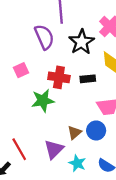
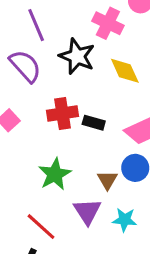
black rectangle: (88, 79) -> (94, 123), moved, turned 40
green star: (43, 101) -> (55, 174), moved

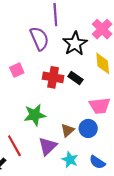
black rectangle: (94, 123) -> (75, 78), moved

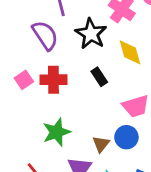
red cross: (53, 77) -> (53, 80), moved
black rectangle: (75, 78) -> (99, 77), turned 32

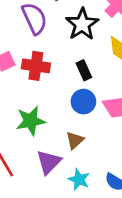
blue circle: (126, 137) -> (83, 102), moved

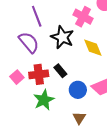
black rectangle: (84, 70) -> (60, 71), moved
green star: (31, 121) -> (44, 100), moved

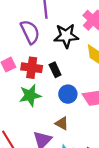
black star: (62, 37) -> (66, 36), turned 30
brown triangle: (79, 118) -> (62, 123), turned -48

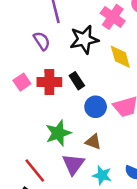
purple semicircle: (30, 32) -> (42, 41), size x0.7
green star: (30, 95) -> (58, 133), moved

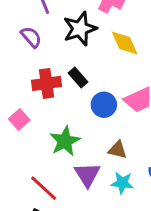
pink square: (22, 82) -> (19, 120), moved
brown triangle: (93, 142) -> (118, 150), moved

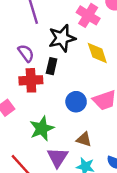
purple semicircle: (31, 37) -> (26, 53), moved
black rectangle: (78, 77) -> (52, 66), moved, turned 49

